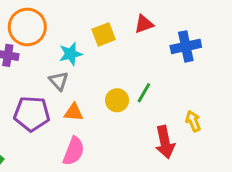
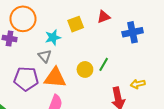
orange triangle: (74, 112) -> (55, 78), size x1.6
yellow arrow: (193, 121) -> (138, 84), turned -80

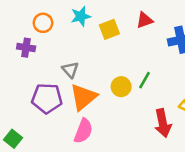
orange circle: (23, 19) -> (43, 23), size x0.6
cyan star: (53, 37) -> (81, 16), moved
orange triangle: (55, 78) -> (83, 97), turned -45

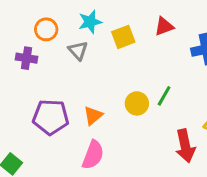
gray triangle: (70, 70) -> (78, 51), moved
orange triangle: (83, 97) -> (93, 116), size x0.6

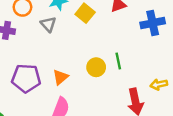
yellow square: (123, 37) -> (85, 13), turned -30
green line: (164, 96) -> (118, 61), turned -42

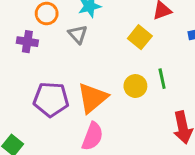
yellow square: (85, 13) -> (140, 37), moved
orange triangle: (61, 77) -> (92, 98), size x1.6

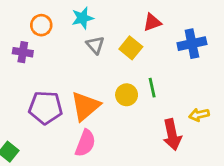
gray triangle: (78, 34) -> (95, 45), moved

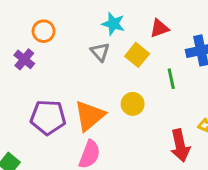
cyan star: (82, 18) -> (113, 24), moved, turned 30
purple cross: (23, 52) -> (24, 59), turned 30
green line: (152, 88) -> (171, 79), moved

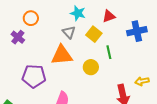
green line: (171, 79) -> (109, 52), moved
orange triangle: (90, 116) -> (62, 55), moved, turned 35

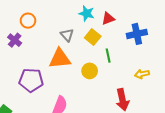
cyan star: (78, 13) -> (87, 13), moved
yellow arrow: (142, 81) -> (142, 74), moved

